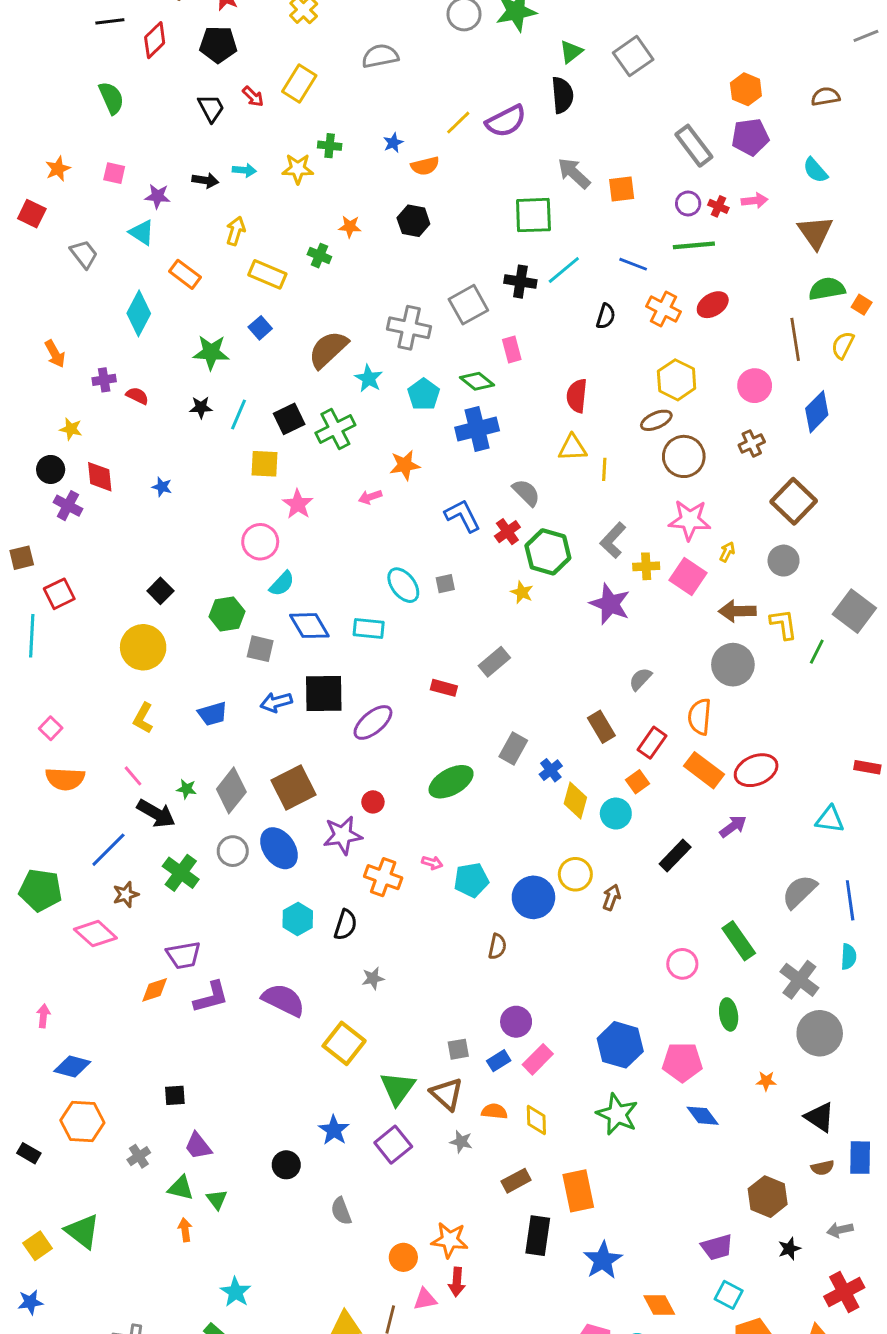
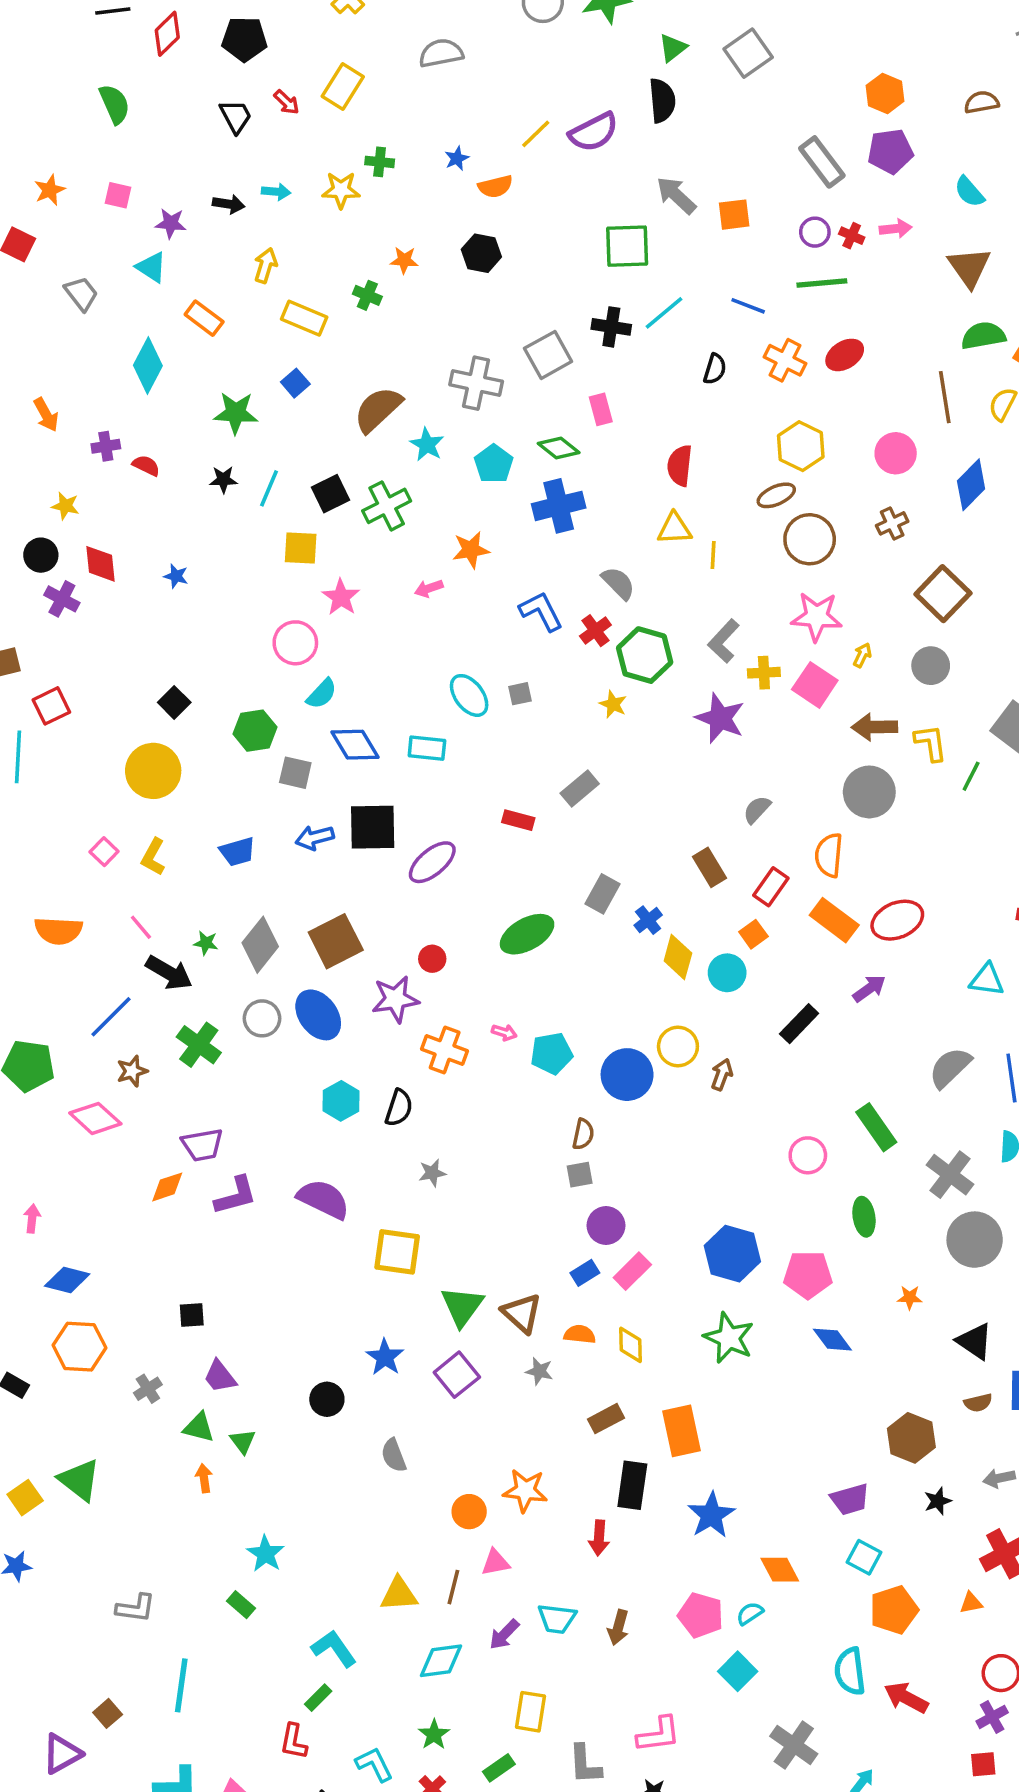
pink square: (51, 728) -> (104, 852), moved
yellow square: (344, 1043) -> (397, 1252), turned -30
gray square: (458, 1049) -> (580, 1175), moved
red arrow: (457, 1282) -> (599, 1538), moved

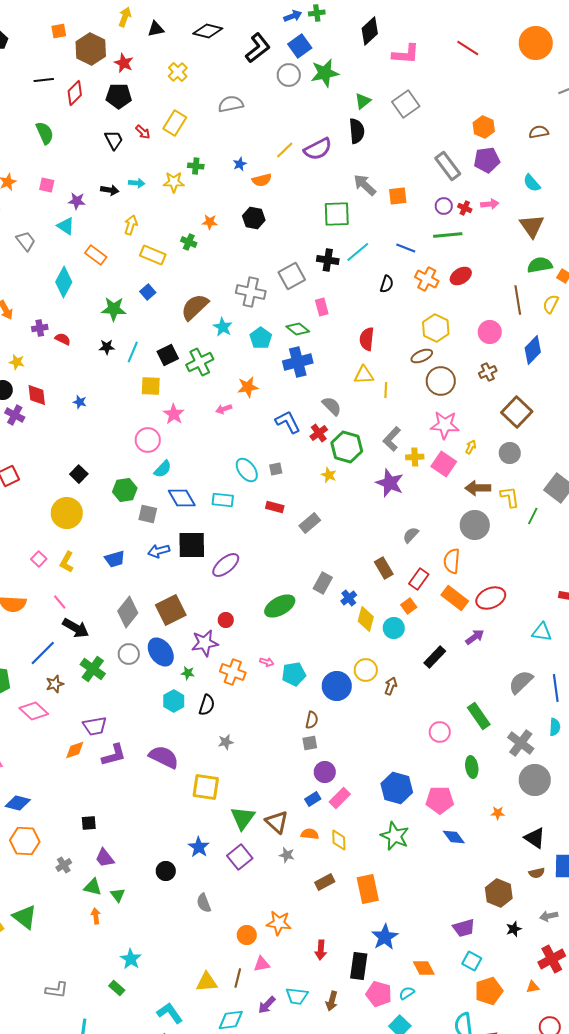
red rectangle: (518, 820) -> (275, 507), moved
green star: (206, 943) -> (188, 673), moved
black rectangle: (632, 1485) -> (359, 966), moved

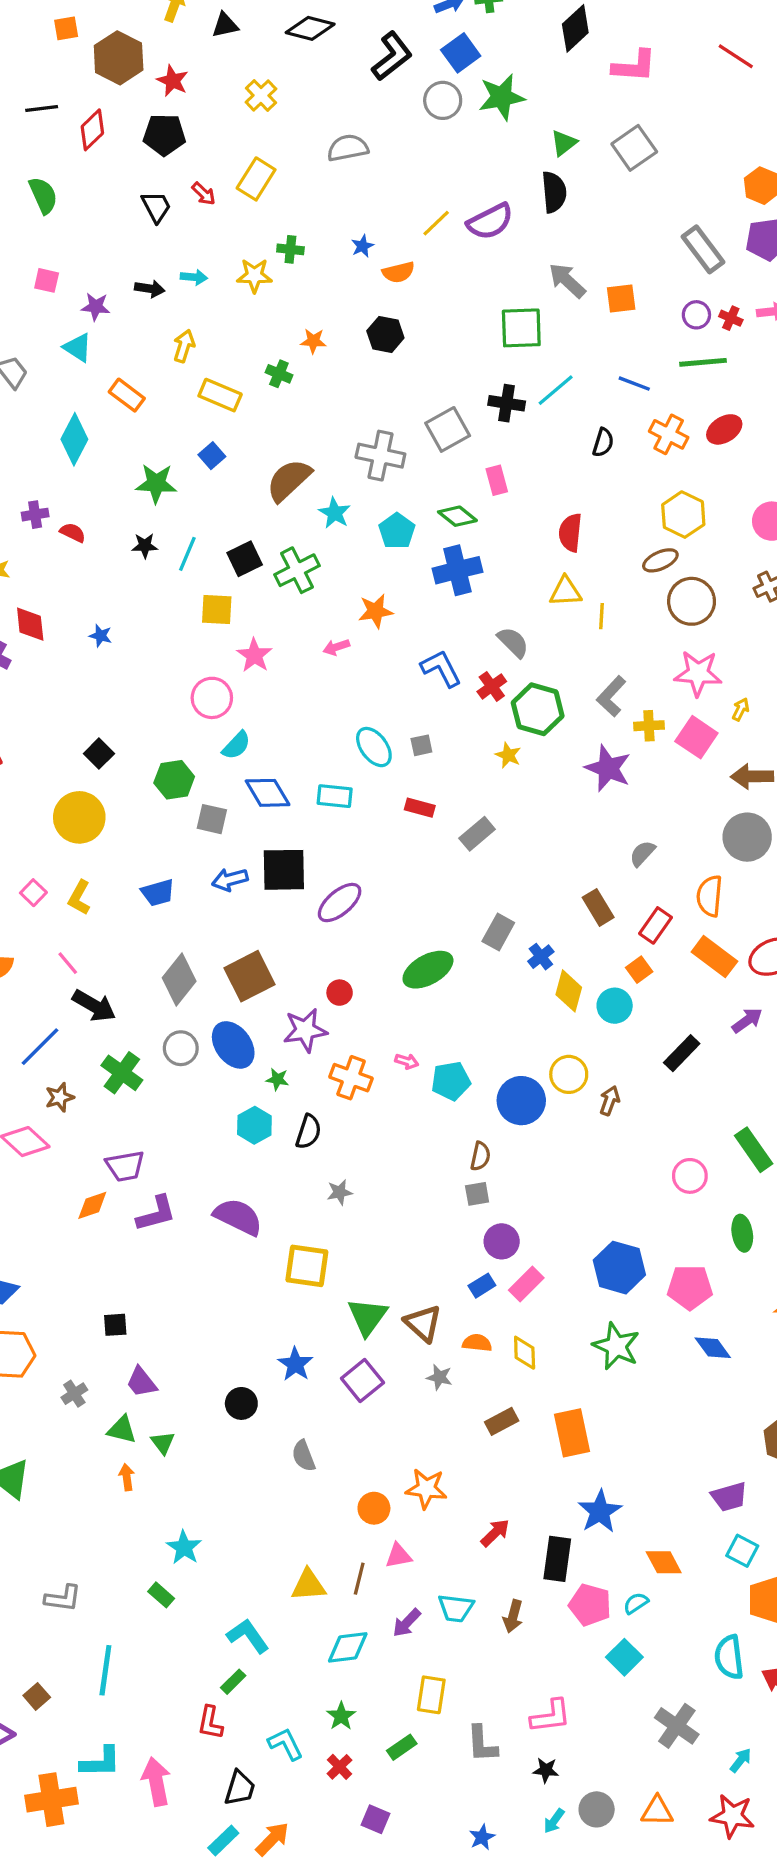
red arrow: (321, 950) -> (495, 1533), turned -138

